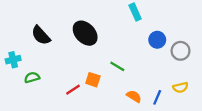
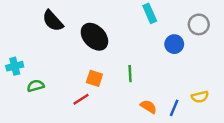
black semicircle: (41, 35) -> (53, 21), moved
gray circle: (181, 51) -> (199, 24), moved
green line: (117, 66) -> (130, 74), turned 56
orange square: (93, 80) -> (94, 78), moved

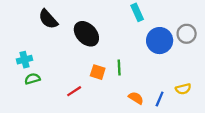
gray circle: (199, 24) -> (187, 34), moved
blue circle: (174, 44) -> (160, 41), size x1.5
cyan cross: (15, 66) -> (25, 60), moved
orange square: (94, 78) -> (98, 72), moved

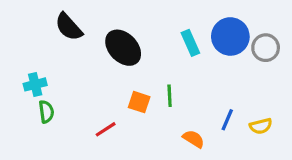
cyan rectangle: (137, 12) -> (190, 43), moved
blue circle: (160, 41) -> (230, 36), moved
green semicircle: (32, 79) -> (46, 112), turned 98
blue line: (160, 99) -> (227, 120), moved

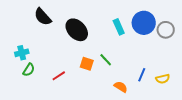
green line: (170, 96) -> (106, 60), turned -40
green semicircle: (46, 112) -> (29, 70), turned 40
red line: (106, 129) -> (59, 76), moved

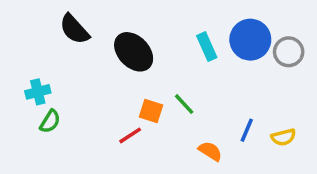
red line: (59, 76) -> (130, 135), moved

